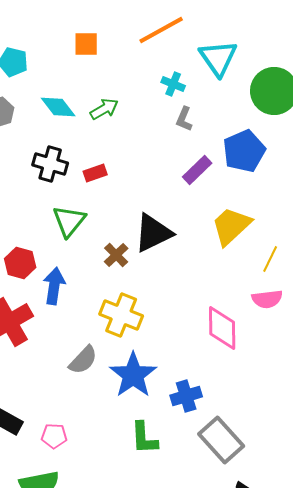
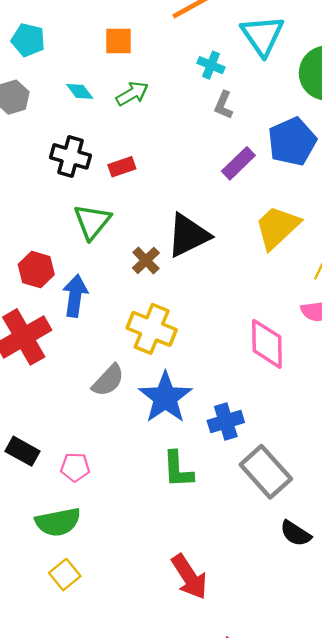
orange square: (86, 44) -> (118, 41), moved
cyan diamond: (58, 107) -> (80, 91), size x0.7

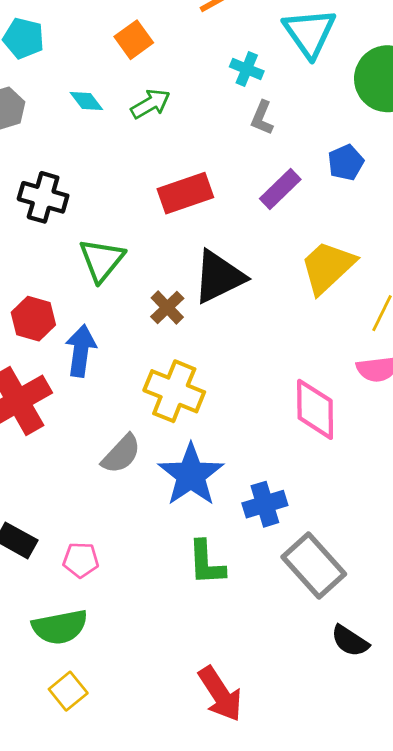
orange square: (118, 41) -> (134, 40), turned -36
blue pentagon: (292, 142) -> (346, 162), size x0.6
black cross: (70, 156) -> (43, 197), moved
red rectangle: (122, 167) -> (185, 193), moved, size x1.6

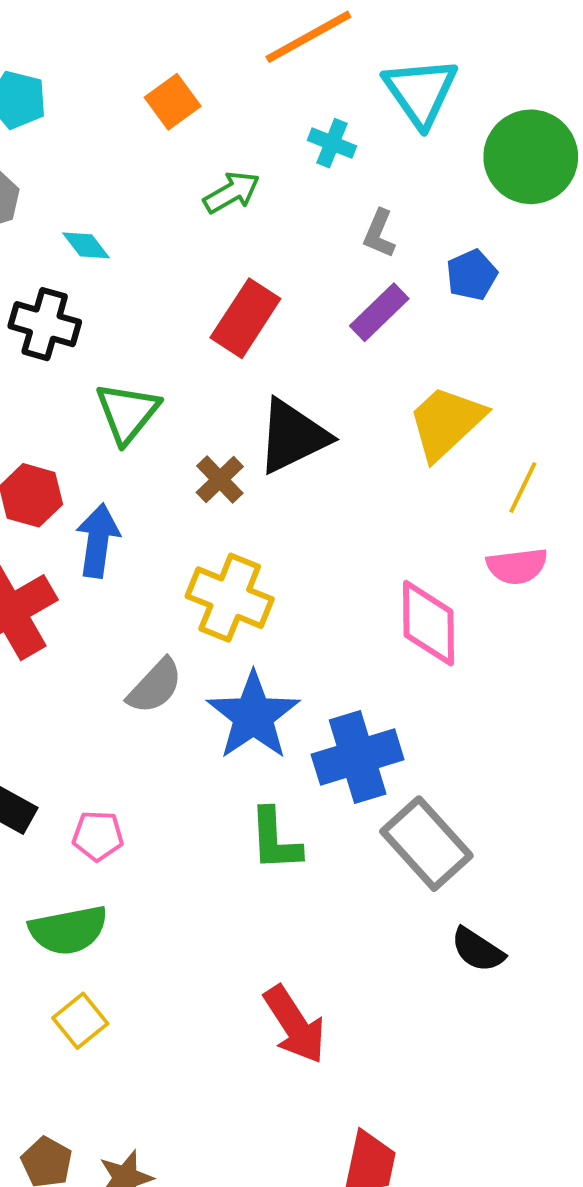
cyan diamond: (86, 101) -> (86, 245), moved
green arrow: (150, 104) -> (232, 192), moved
gray L-shape: (262, 118) -> (379, 234), moved
red rectangle: (185, 193) -> (245, 318), turned -38
blue cross: (265, 504) -> (358, 757), size x1.4

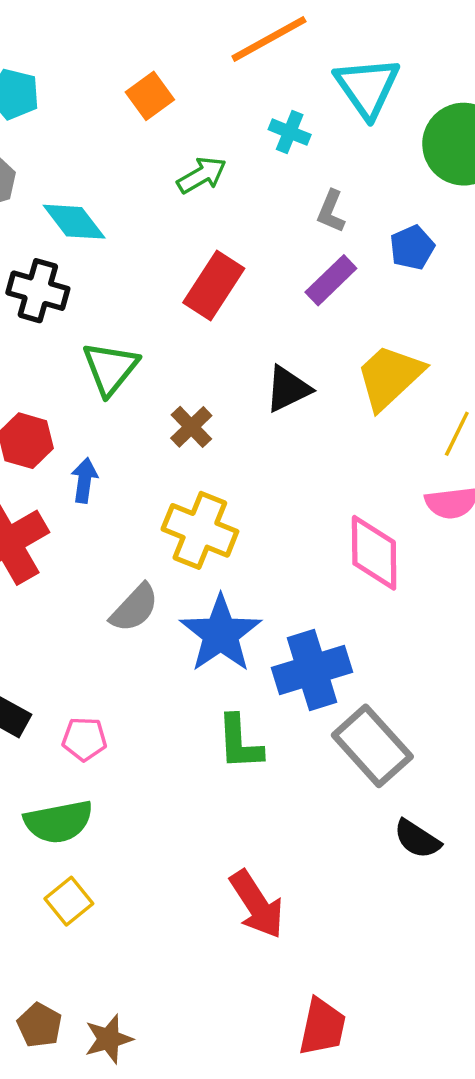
cyan diamond: (86, 245) -> (74, 222), size x1.5
black triangle: (293, 436) -> (288, 389), moved, size x0.7
blue arrow: (98, 541) -> (84, 480), size x0.7

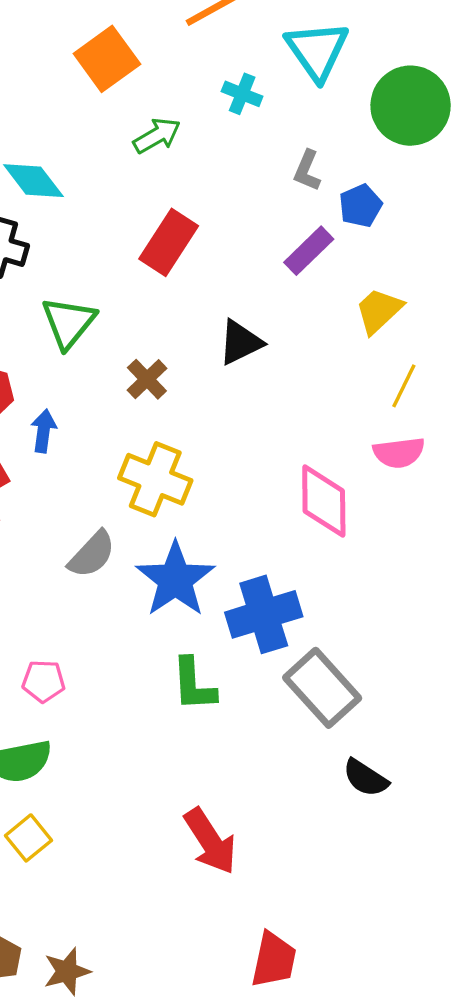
orange square: (150, 96) -> (107, 59), size x1.4
gray L-shape: (331, 211) -> (307, 171), moved
purple rectangle: (331, 280) -> (309, 251), moved
yellow trapezoid: (390, 377) -> (379, 311), moved, size x0.7

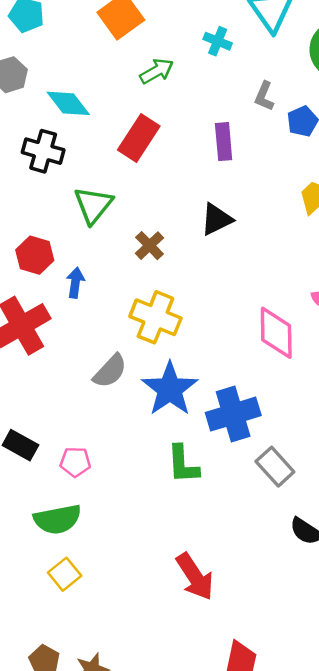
red rectangle: (169, 242) -> (139, 138), moved
purple rectangle: (309, 251) -> (224, 142), moved, turned -51
gray rectangle: (322, 688) -> (275, 467), size x0.7

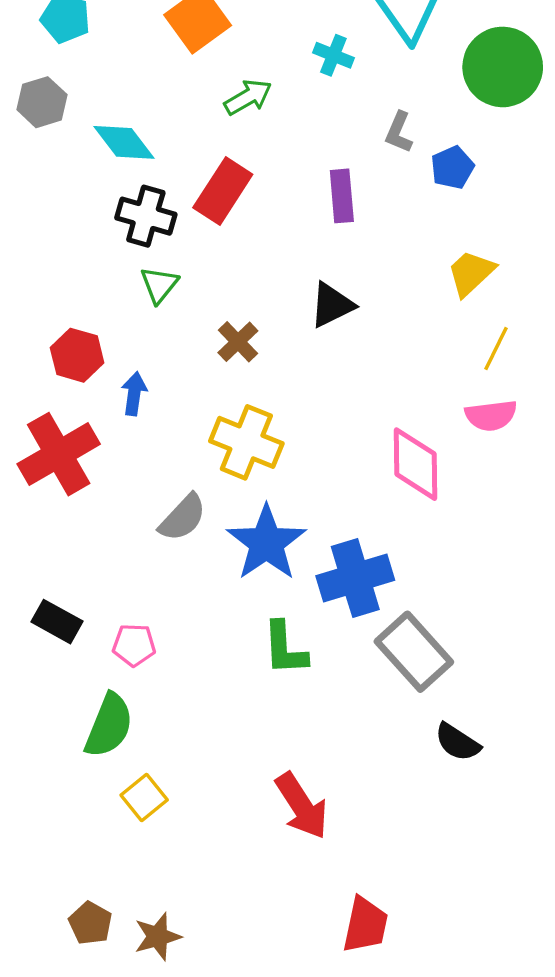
black cross: (43, 151) -> (146, 216), moved
green triangle: (93, 205) -> (159, 285), size x0.7
gray rectangle: (275, 467) -> (414, 652), size x1.4
green semicircle: (57, 519) -> (109, 725), turned -57
yellow square: (65, 574) -> (144, 798), moved

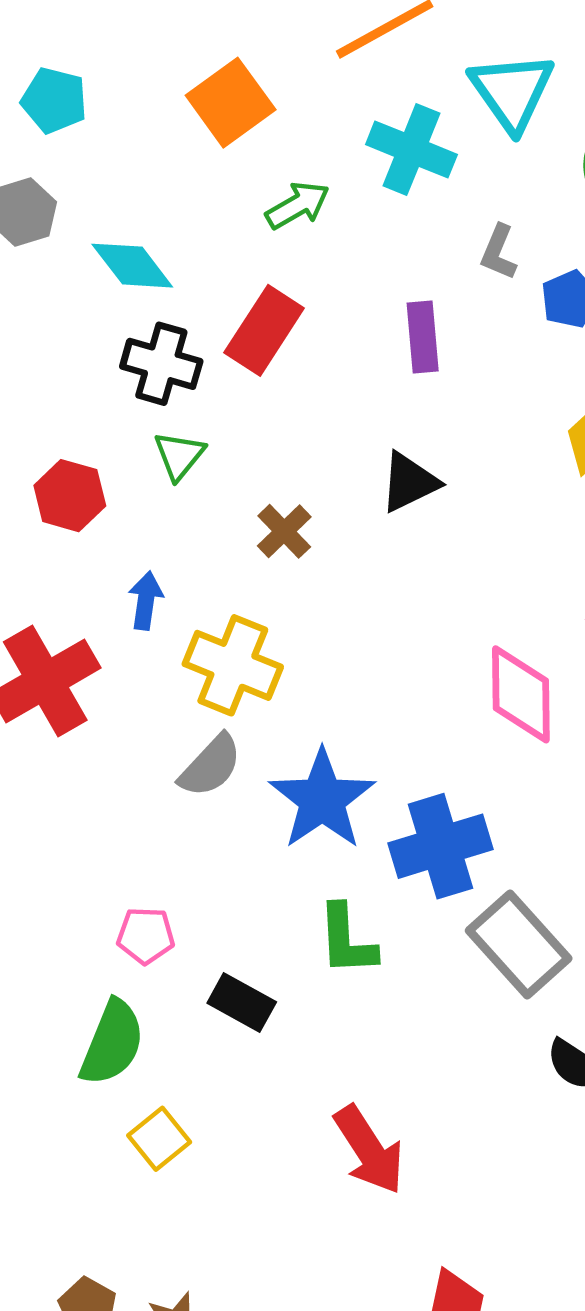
cyan cross: (333, 55) -> (411, 149), size x1.6
red hexagon: (77, 355) -> (70, 496), moved
yellow cross: (246, 442) -> (233, 665), moved
black rectangle: (57, 622) -> (242, 1003), moved

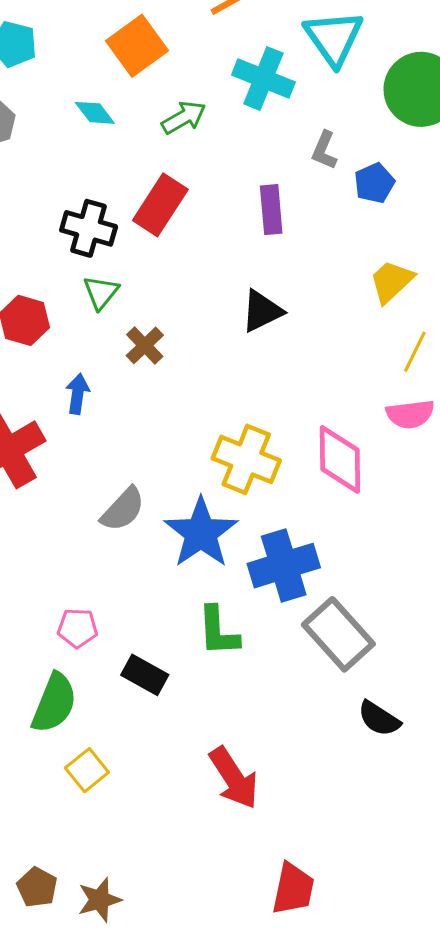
cyan diamond: (132, 266) -> (95, 113), moved, size x0.7
brown cross: (284, 531) -> (145, 345), moved
yellow cross: (233, 665) -> (246, 459), moved

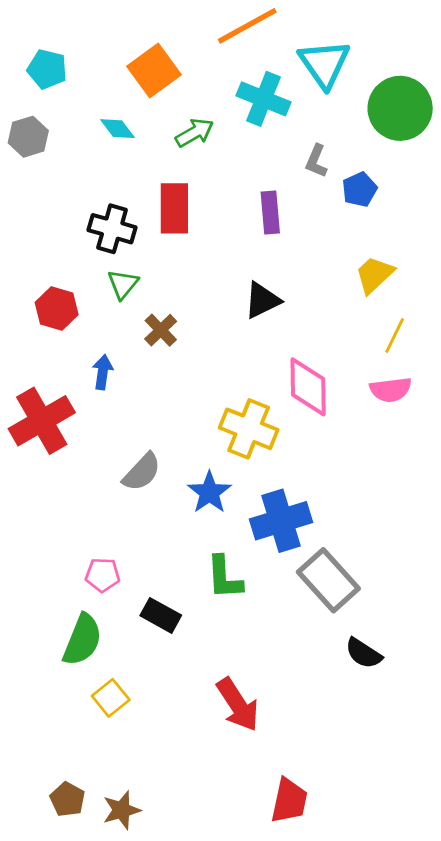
red rectangle: (160, 205) -> (174, 208), turned -33
pink diamond: (340, 459) -> (308, 387), moved
blue star: (201, 533) -> (209, 492), size x0.7

